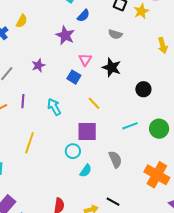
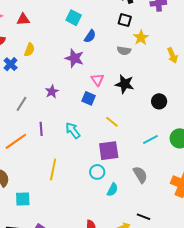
yellow star: (141, 11) -> (141, 38), moved

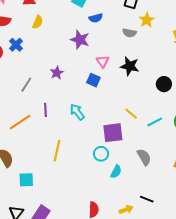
blue semicircle: (90, 36) -> (96, 18), turned 40
yellow semicircle: (29, 50) -> (38, 22), moved
yellow line: (112, 122) -> (131, 114), moved

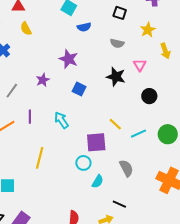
yellow star: (147, 20) -> (148, 30), moved
yellow semicircle: (38, 22) -> (26, 29), turned 128
purple star: (80, 40) -> (69, 59), moved
pink triangle: (103, 61) -> (140, 65), moved
black line: (147, 199) -> (119, 204), moved

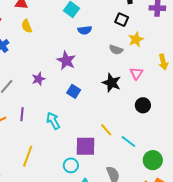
yellow star: (148, 30) -> (136, 39), moved
cyan line: (138, 134) -> (128, 142), turned 56
green circle: (168, 134) -> (153, 160), moved

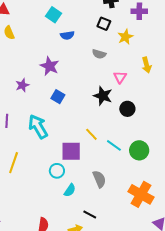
yellow star: (136, 39) -> (125, 37), moved
black star: (112, 83) -> (103, 96), moved
cyan arrow: (53, 121) -> (38, 127), size x1.4
green circle: (153, 160) -> (139, 150), moved

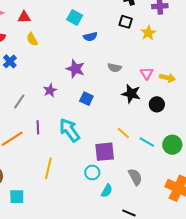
gray semicircle: (99, 54) -> (115, 68), moved
yellow arrow: (147, 65) -> (167, 78), moved, turned -56

